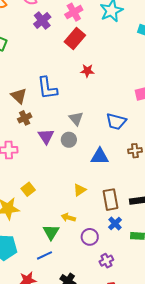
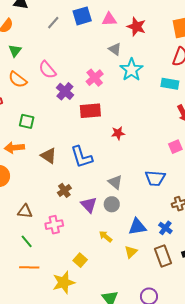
red rectangle: (75, 39) -> (90, 111), moved, turned 55
brown triangle: (19, 96) -> (49, 156), moved
blue triangle: (100, 156) -> (137, 227), moved
yellow arrow: (68, 218) -> (106, 236), moved, turned 32
blue cross: (115, 223) -> (165, 228), moved

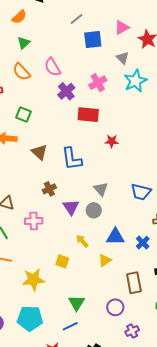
blue square: (82, 16) -> (93, 40), moved
pink triangle: (109, 19) -> (122, 27), turned -35
gray line: (53, 23) -> (77, 19), moved
brown rectangle: (163, 256) -> (134, 283), moved
yellow square: (80, 260) -> (62, 261), moved, turned -32

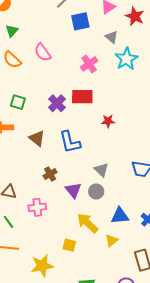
purple cross: (66, 91) -> (57, 103), moved
yellow arrow: (82, 241) -> (87, 223), size x1.6

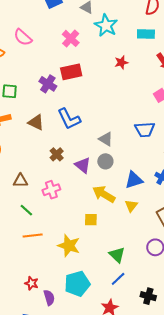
red star: (108, 121) -> (121, 62), moved
yellow star: (42, 266) -> (69, 246), turned -30

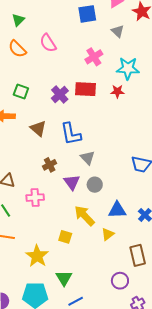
cyan star: (106, 25) -> (128, 68), moved, turned 30
red star: (121, 62) -> (117, 91), moved
gray triangle: (106, 139) -> (87, 158), moved
green triangle: (117, 255) -> (64, 278), moved

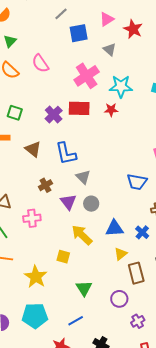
pink cross: (94, 57) -> (87, 76), size x1.4
yellow triangle: (108, 234) -> (121, 254), moved
green triangle: (64, 278) -> (84, 288), moved

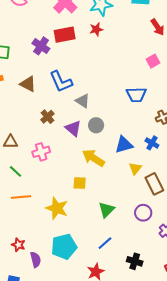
green triangle: (84, 288) -> (106, 210), turned 30

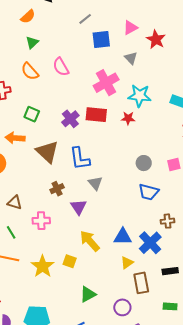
brown triangle: (28, 84) -> (47, 152), size x1.4
gray circle: (96, 125) -> (144, 163), moved
blue cross: (152, 143) -> (150, 243), size x1.6
yellow star: (57, 208) -> (43, 266), moved

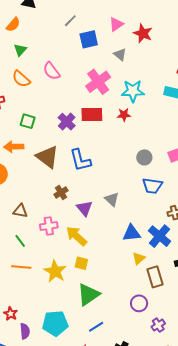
gray triangle: (95, 183) -> (112, 199), moved
yellow arrow: (90, 241) -> (76, 236), moved
green triangle: (88, 294) -> (88, 295), moved, size x1.4

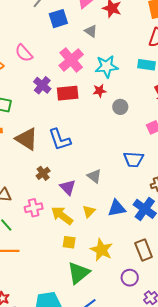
purple cross: (67, 122) -> (42, 85), moved
gray circle: (144, 157) -> (120, 107), moved
yellow triangle: (139, 258) -> (89, 211), moved
yellow star: (55, 271) -> (101, 250), moved

